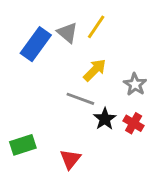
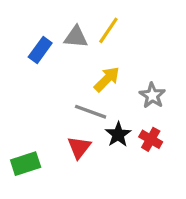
gray triangle: (67, 33) -> (76, 37), turned -35
blue rectangle: (36, 44) -> (40, 50), size x0.7
red triangle: (70, 159) -> (79, 147), moved

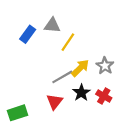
yellow line: (108, 30) -> (68, 42), moved
yellow arrow: (107, 79) -> (80, 68), moved
gray line: (91, 112) -> (62, 77), turned -50

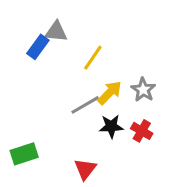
gray triangle: (52, 25) -> (56, 32), moved
black star: (81, 93) -> (111, 126), turned 30
red triangle: (54, 102) -> (85, 169), moved

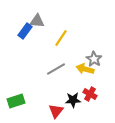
yellow arrow: (110, 93) -> (85, 69), moved, turned -120
black star: (111, 126) -> (73, 100), moved
red cross: (142, 131) -> (90, 94), moved

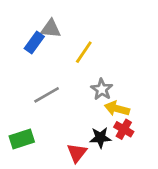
gray star: (94, 59) -> (102, 89), moved
gray line: (56, 69) -> (47, 95), moved
yellow arrow: (85, 69) -> (117, 109), moved

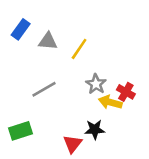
gray triangle: (51, 29) -> (48, 41), moved
blue rectangle: (34, 42) -> (21, 29), moved
red cross: (124, 129) -> (126, 92), moved

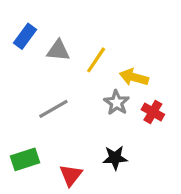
yellow arrow: (110, 102) -> (134, 77), moved
red triangle: (73, 144) -> (71, 175), moved

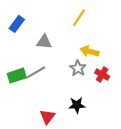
gray triangle: (58, 50) -> (44, 42), moved
yellow line: (96, 60) -> (79, 18), moved
green rectangle: (25, 159) -> (17, 76), moved

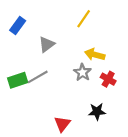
gray triangle: (44, 42) -> (47, 44), turned -42
black star: (77, 105) -> (97, 112), moved
red triangle: (47, 117) -> (62, 124), moved

